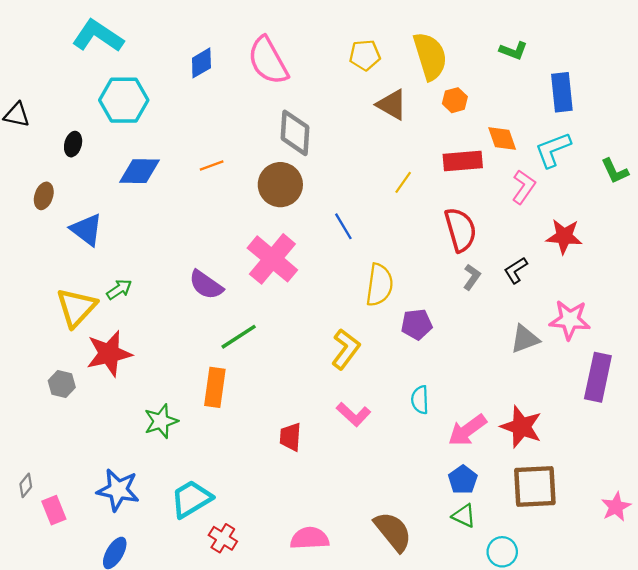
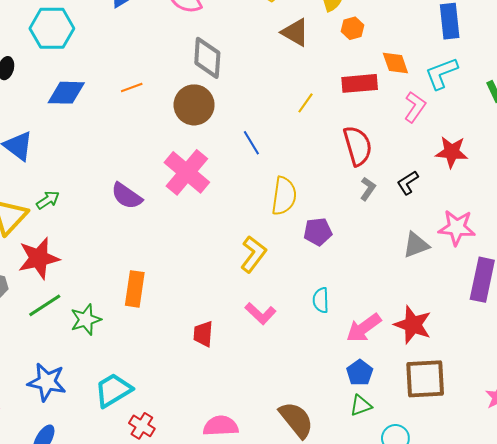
green line: (239, 337) -> (45, 305), moved
green triangle: (464, 516) -> (361, 405), turned -45

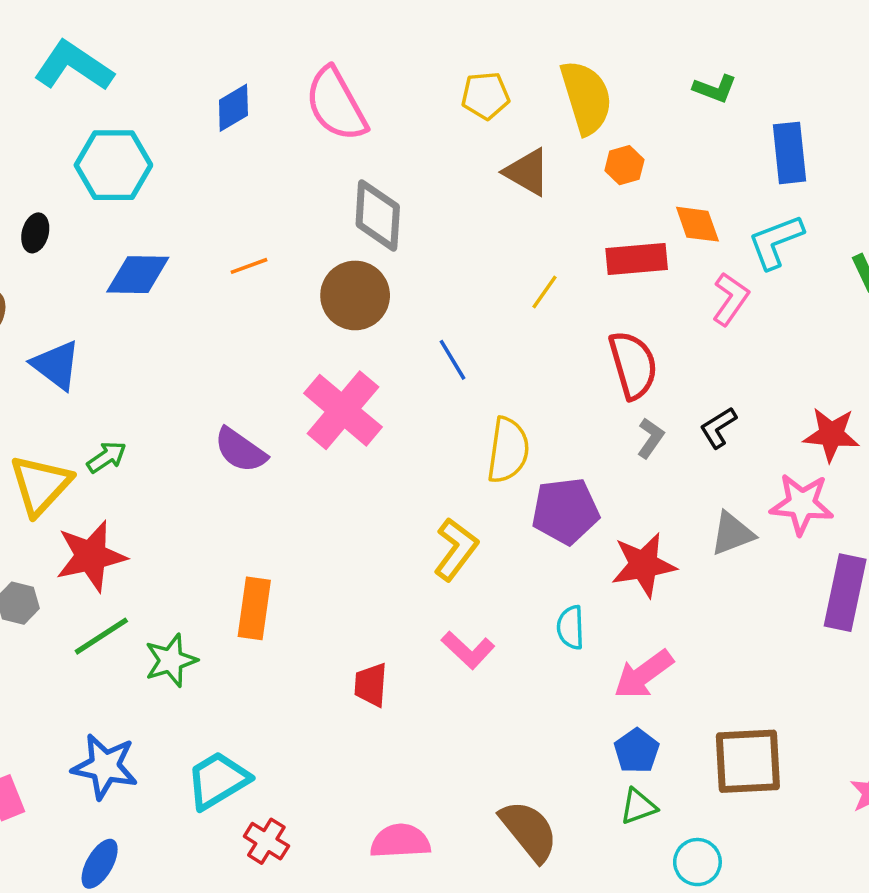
red star: (452, 152) -> (831, 435), moved
purple pentagon: (318, 232) -> (565, 511), size x1.4
red star: (413, 325) -> (644, 565), moved, turned -30

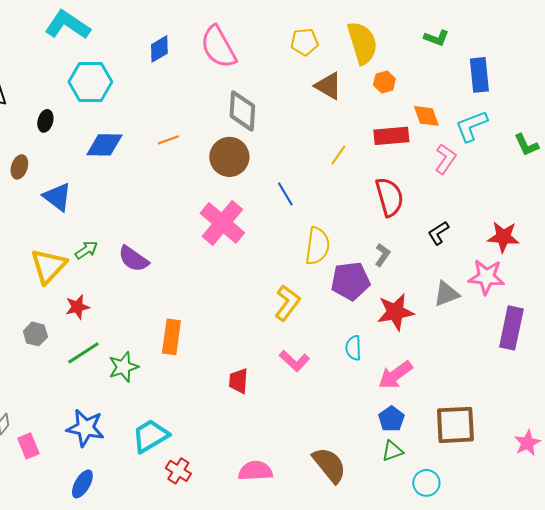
gray L-shape: (651, 438) -> (382, 255), moved
purple semicircle: (240, 450) -> (133, 259), moved
red star: (91, 556) -> (77, 307), size x0.6

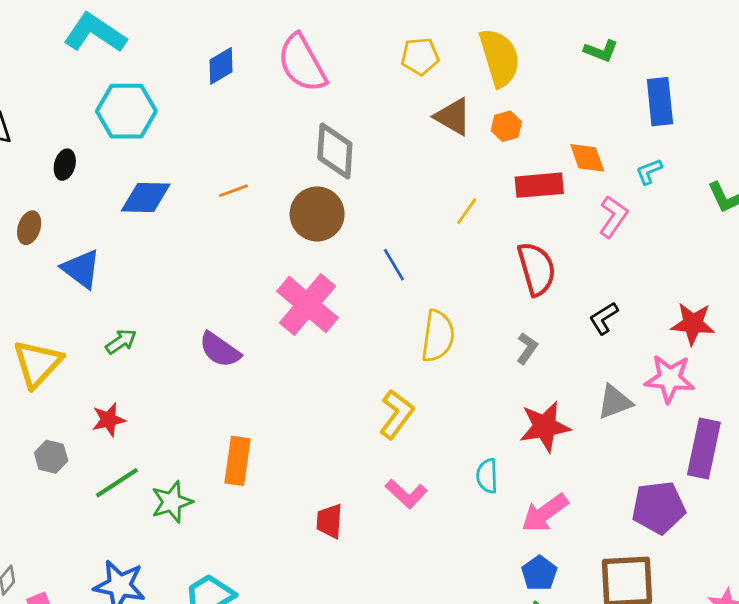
orange hexagon: (384, 82) -> (506, 126), moved
cyan L-shape: (471, 126) -> (649, 171), size x0.6
purple semicircle: (133, 259) -> (220, 350), moved
yellow triangle: (48, 266) -> (37, 363), moved
purple pentagon: (350, 281) -> (659, 507), moved

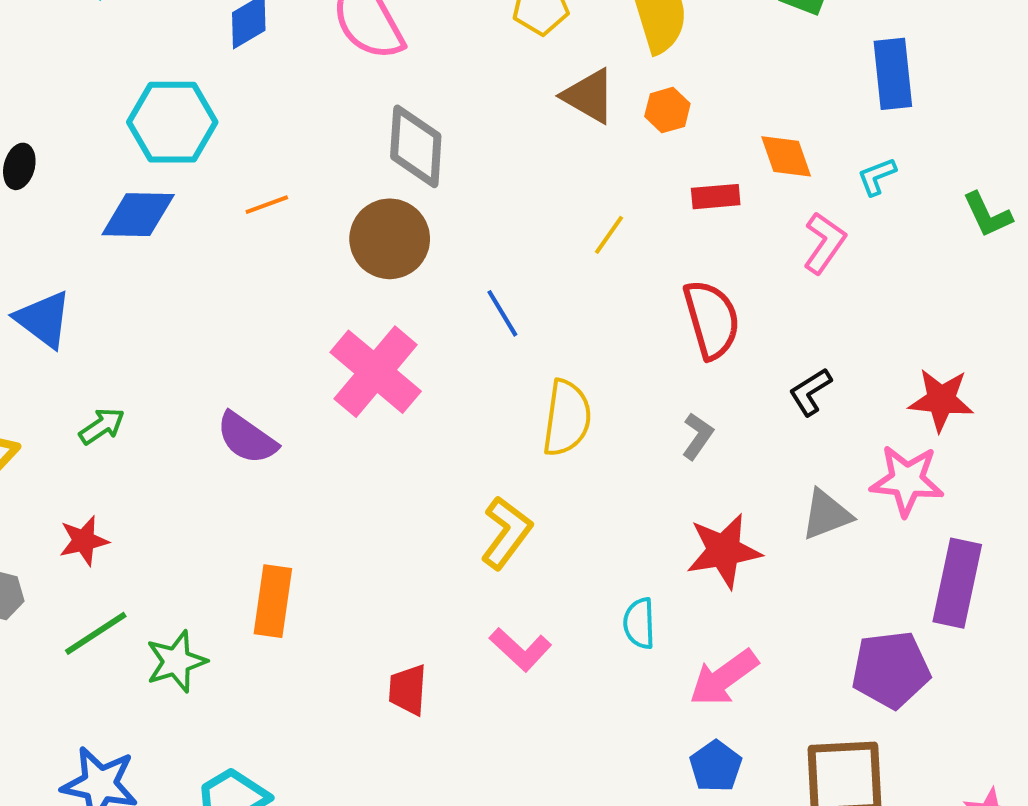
cyan hexagon: (126, 111) -> (172, 122), moved
red rectangle: (539, 185) -> (716, 197), size x0.7

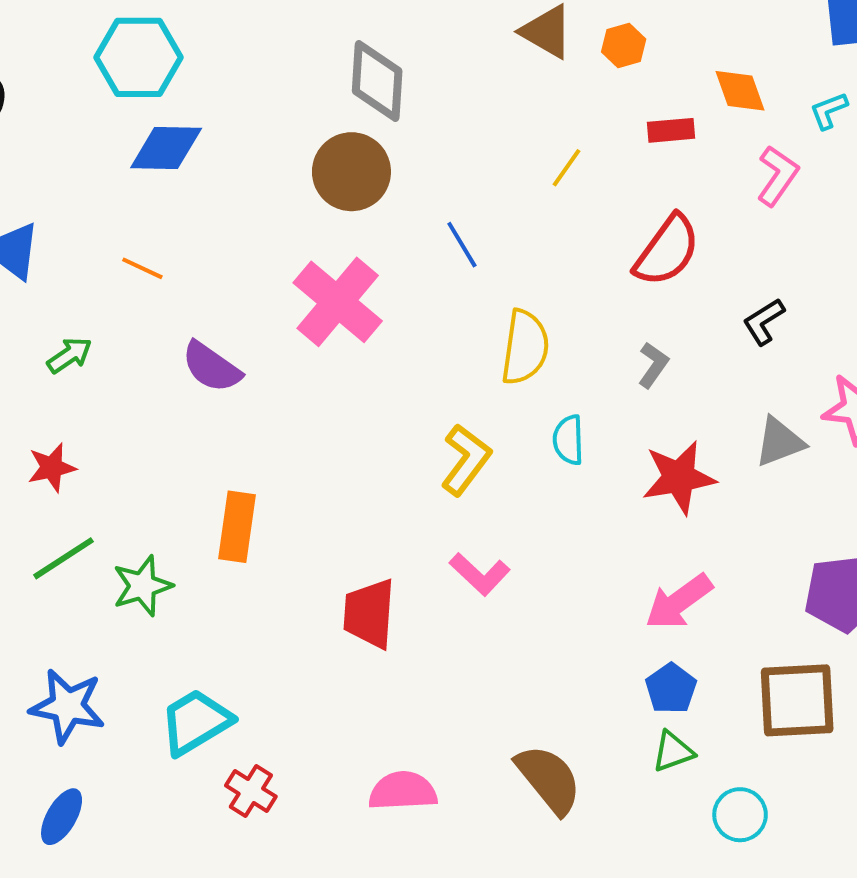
orange line: (267, 205) -> (142, 268), moved, turned 45
blue diamond: (138, 215) -> (166, 148), moved
red semicircle: (712, 319) -> (667, 251), turned 52
cyan semicircle: (639, 623) -> (568, 440), moved
red trapezoid: (408, 690) -> (369, 614), size x1.4

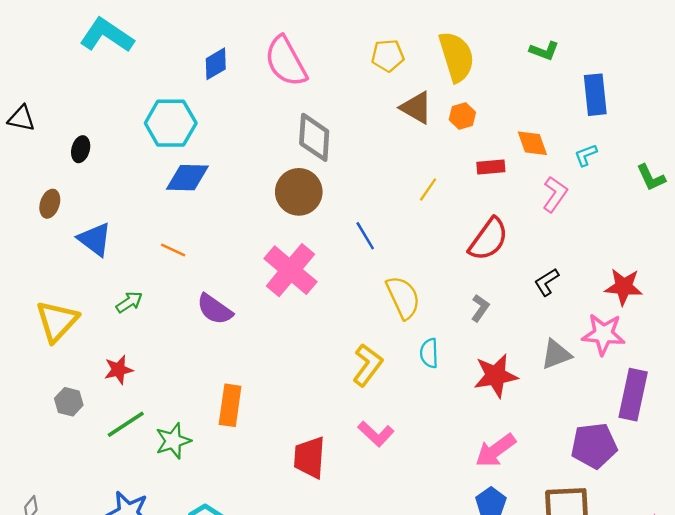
yellow semicircle: (525, 347) -> (403, 297), turned -33

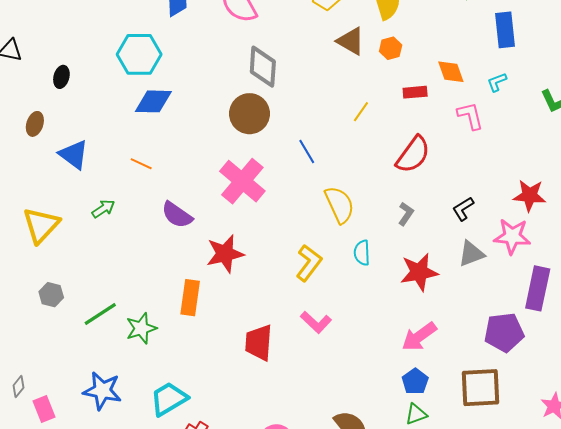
pink L-shape: (555, 194) -> (470, 116), turned -48
black L-shape: (547, 282) -> (463, 209), moved
red star: (119, 370) -> (225, 254), moved, size x1.5

